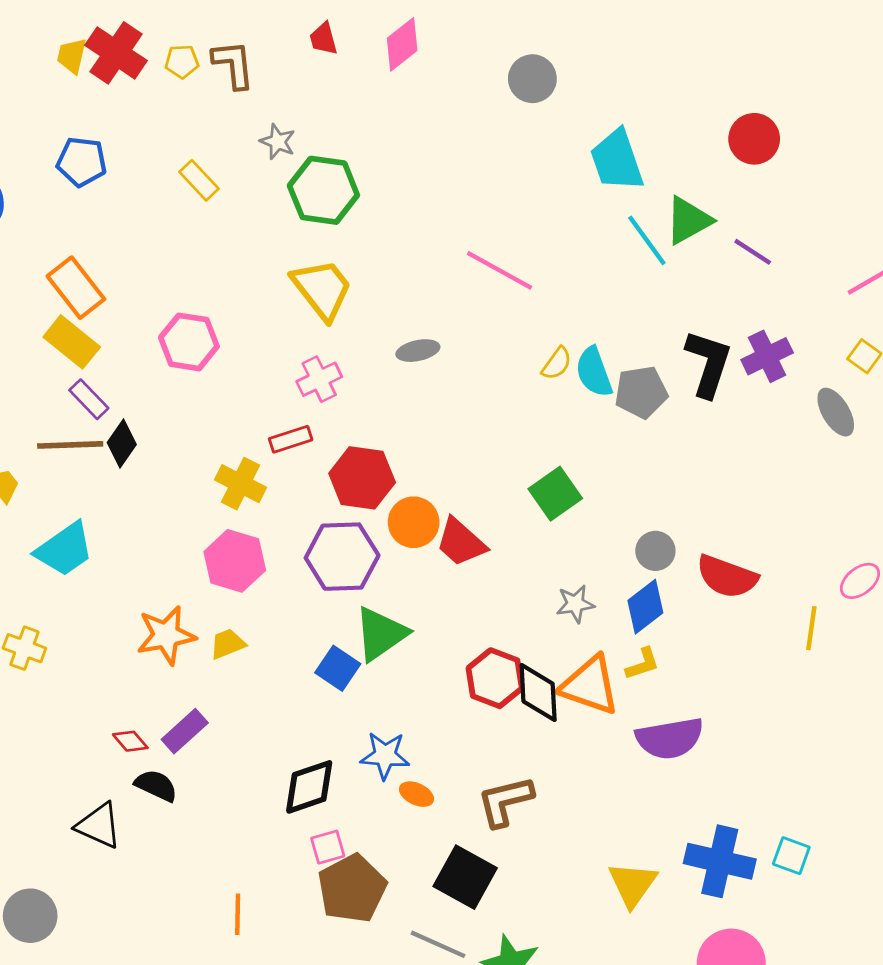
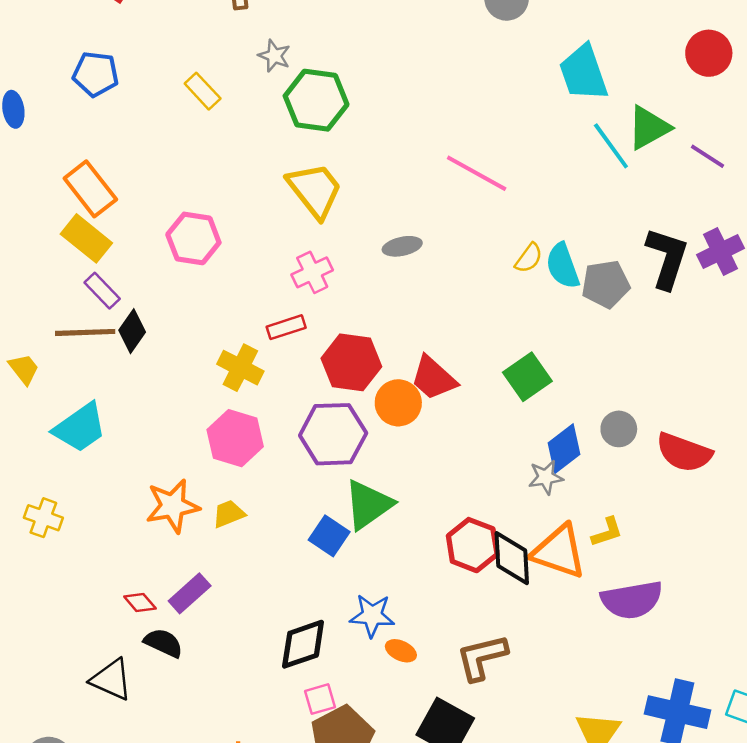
red trapezoid: (461, 542) -> (434, 378), moved
blue diamond: (645, 607) -> (564, 449), moved

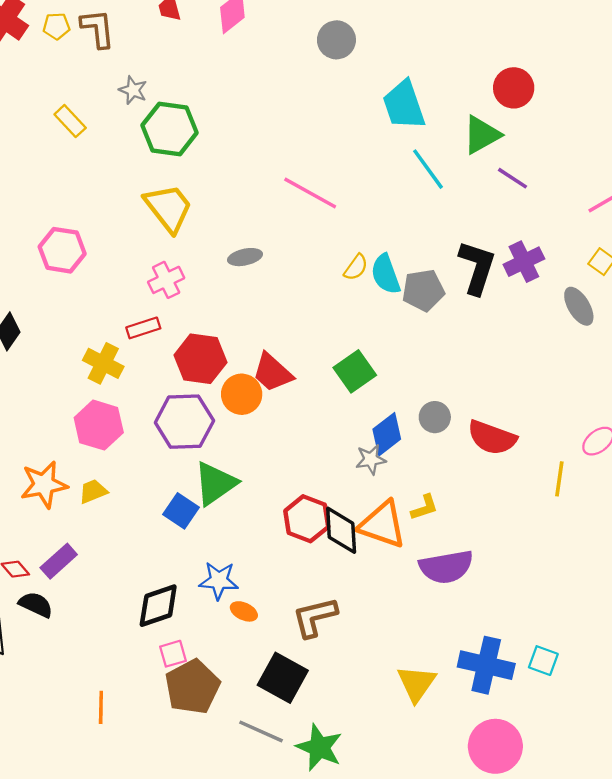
green triangle: (649, 128) -> (482, 135), moved

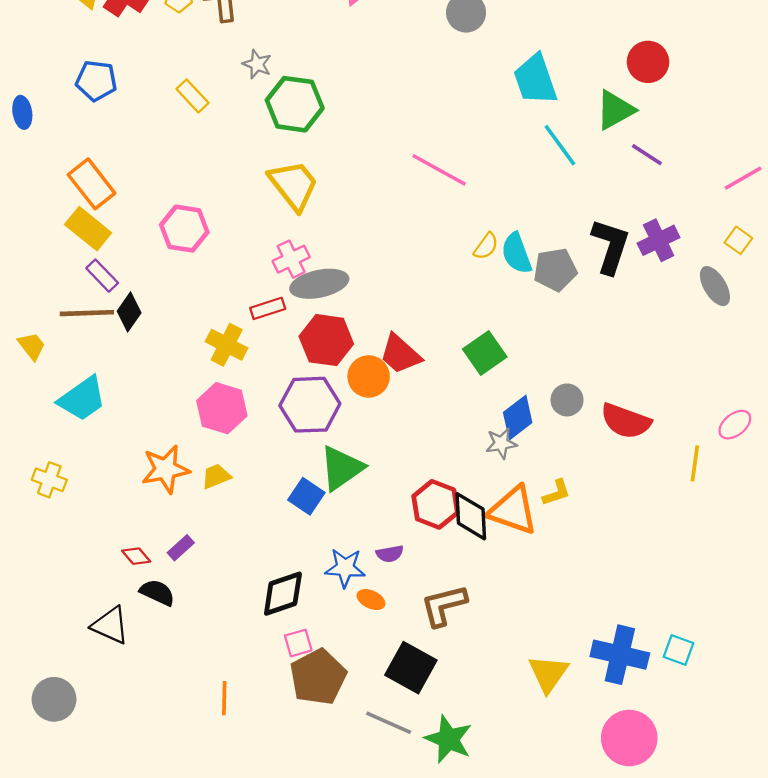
gray ellipse: (245, 257) -> (319, 284), moved, size x1.6
purple rectangle: (59, 561) -> (181, 548), size x0.7
purple semicircle: (446, 567) -> (390, 554), moved, size x0.5

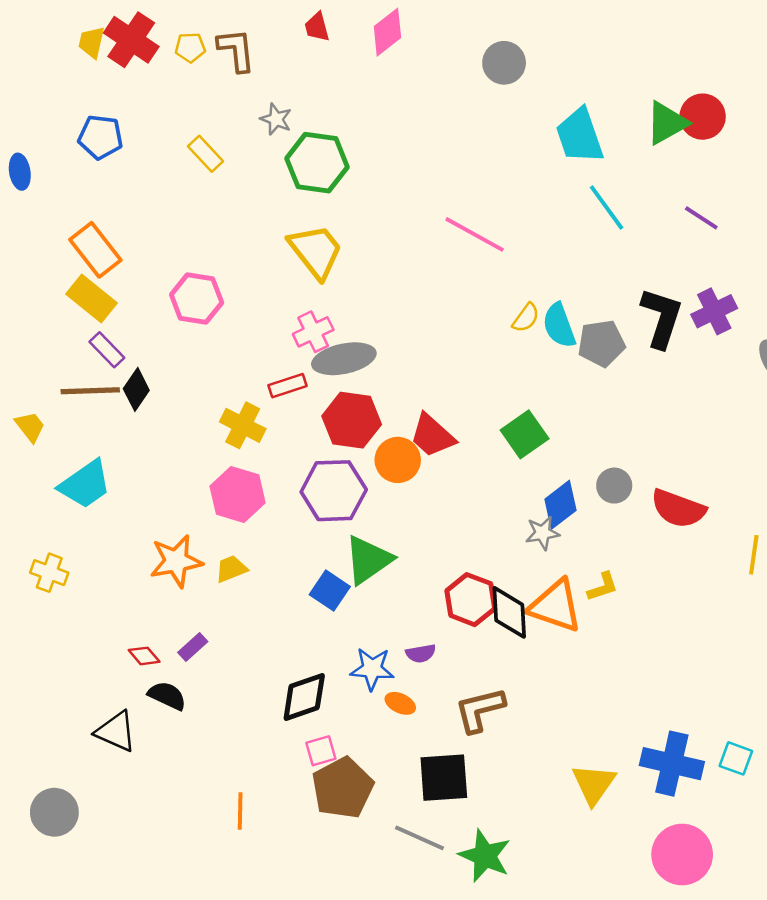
green triangle: (615, 110) -> (667, 123), moved
black square: (411, 668) -> (444, 778), turned -33

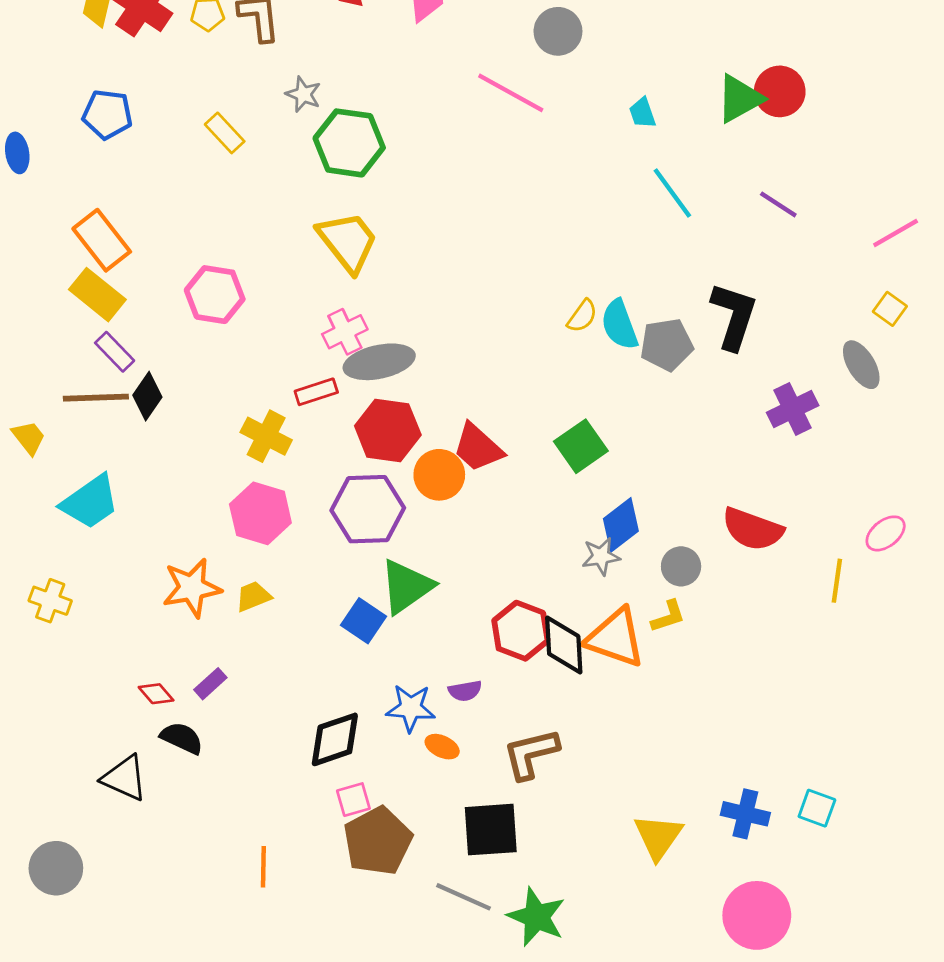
cyan trapezoid: (580, 136) -> (642, 113), size x0.5
pink line: (475, 234) -> (511, 93), moved
purple cross: (714, 311) -> (793, 409), moved
gray circle: (614, 486) -> (681, 566), moved
blue cross: (672, 764) -> (745, 814), size x0.7

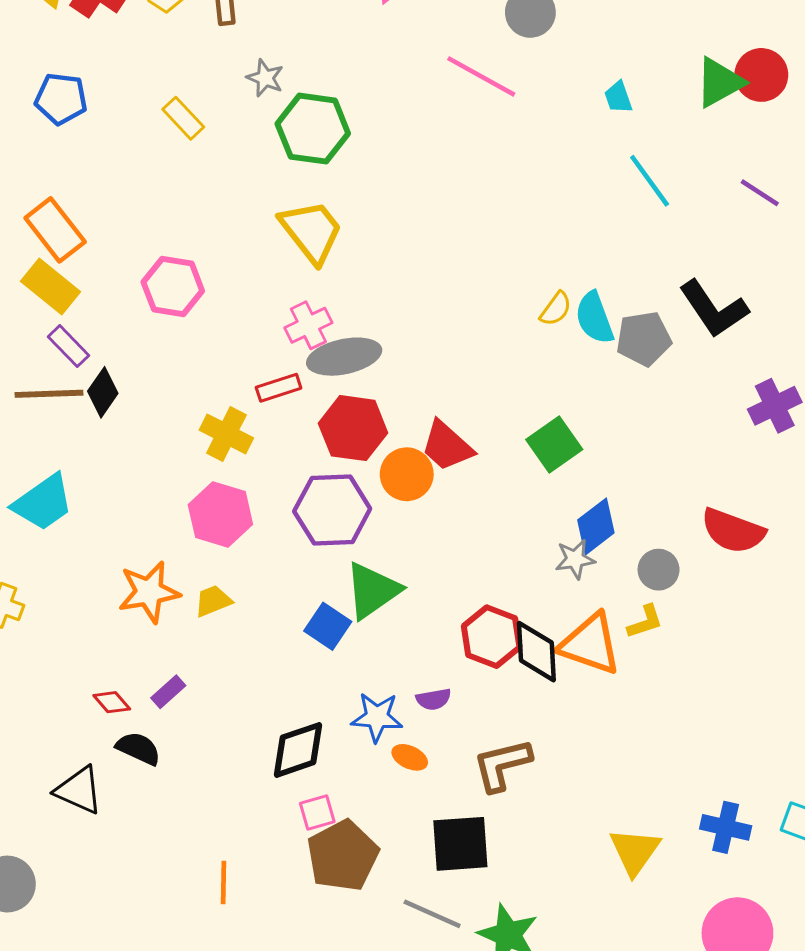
black L-shape: (734, 316) -> (714, 309), turned 128

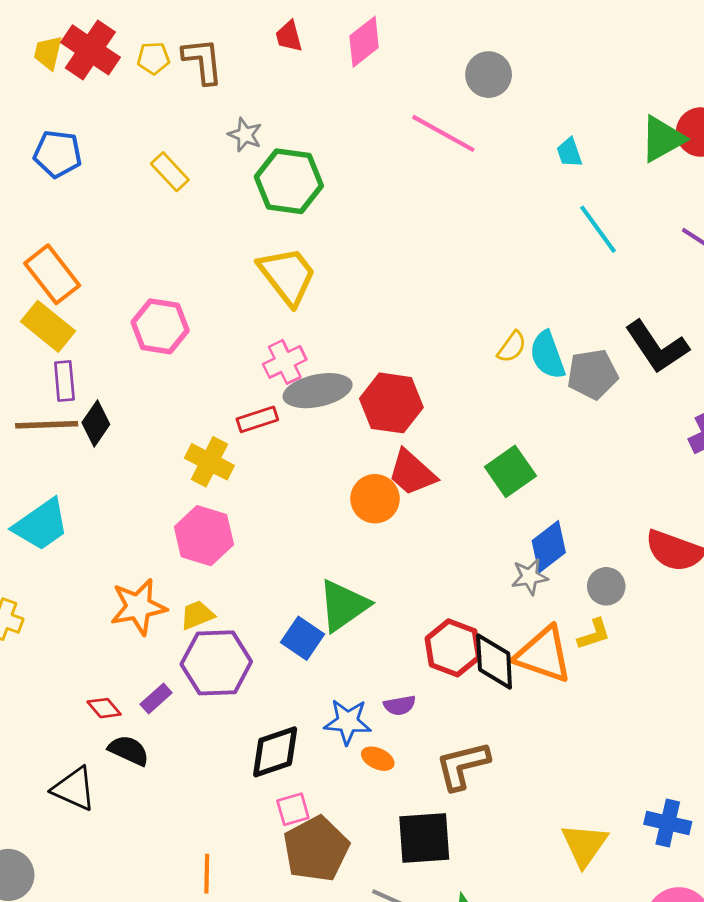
purple rectangle: (68, 346) -> (64, 381), turned 39
red hexagon: (353, 428) -> (391, 403), moved
purple hexagon: (332, 510) -> (216, 663), moved

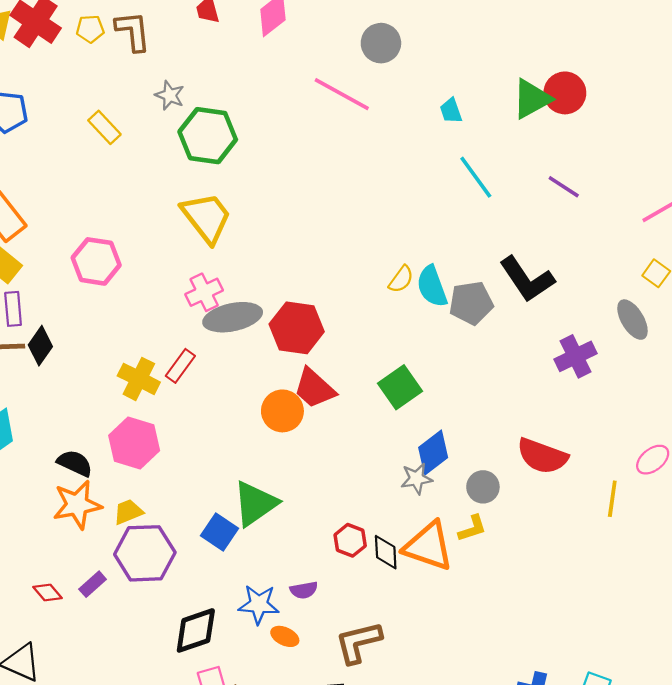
red rectangle: (257, 419) -> (180, 366), moved, turned -36
red hexagon: (453, 648) -> (350, 540), size x0.7
black diamond: (494, 662) -> (386, 552), size x0.7
black semicircle: (129, 750) -> (75, 463), moved

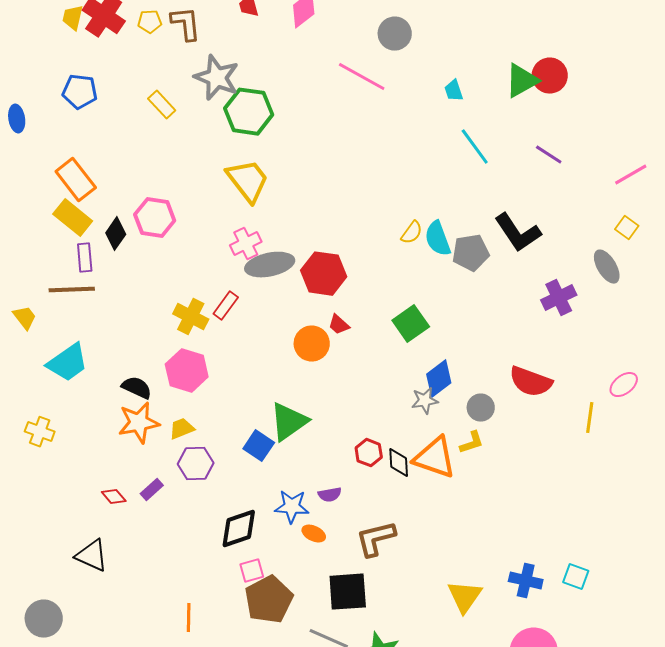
gray star: (170, 95) -> (217, 78), size x1.8
black diamond: (40, 346) -> (116, 234), moved
red trapezoid: (314, 388) -> (339, 325), size x0.6
purple hexagon: (145, 553) -> (196, 464), size x0.7

